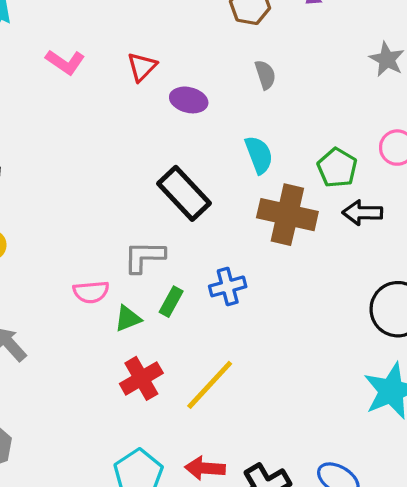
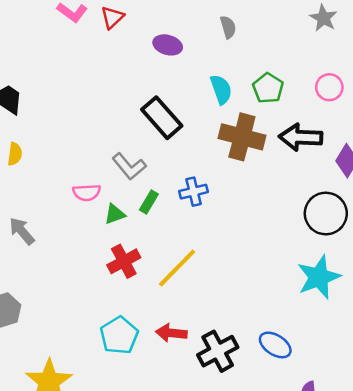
red triangle: (142, 67) -> (112, 17), moved
green pentagon: (337, 168) -> (268, 88), moved
black arrow: (362, 213) -> (301, 137), size x1.4
gray L-shape: (144, 257) -> (129, 166), turned -132

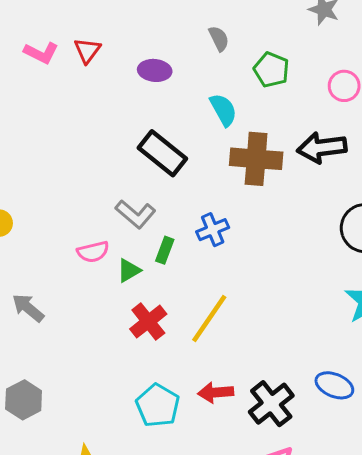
green pentagon: (268, 88) -> (271, 70), moved

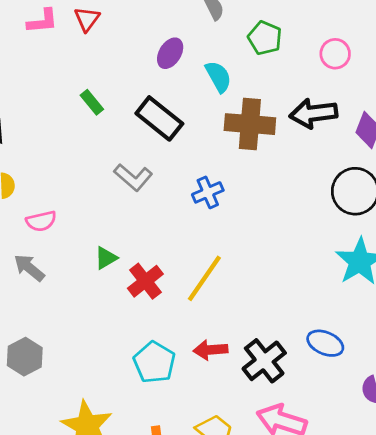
pink L-shape: (41, 53) -> (42, 21), turned -32
purple ellipse: (155, 70) -> (170, 53), moved, turned -64
green rectangle: (165, 250) -> (92, 102), moved, turned -60
pink semicircle: (93, 252) -> (41, 221), moved
green triangle: (129, 270) -> (106, 258), moved

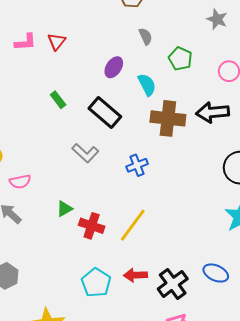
red cross: (145, 281) -> (92, 226), turned -35

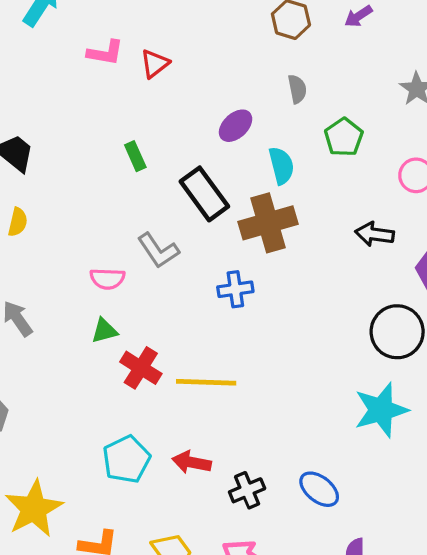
black arrow: (213, 112) -> (375, 234), size x0.7
brown cross: (168, 118) -> (268, 223), moved, turned -36
pink semicircle: (20, 182) -> (107, 279), moved
yellow line: (133, 225) -> (206, 382), turned 42
black cross: (173, 284) -> (247, 490), size x0.7

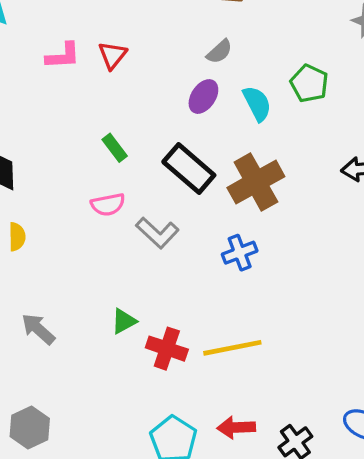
gray semicircle: (297, 89) -> (219, 52), moved, turned 72
cyan semicircle: (281, 166) -> (257, 103), moved
pink semicircle: (107, 279) -> (108, 205), moved

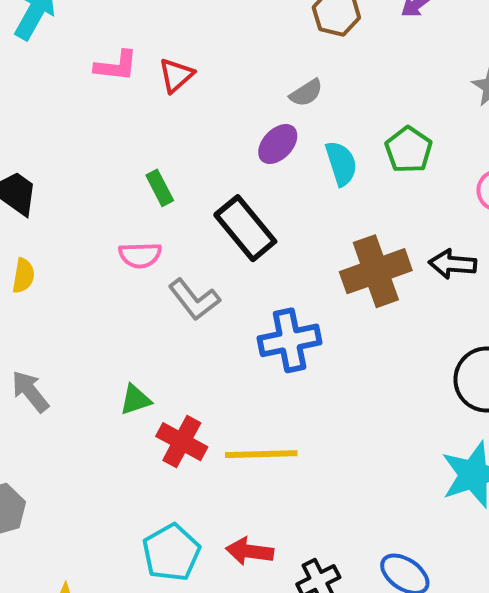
brown cross: (256, 182) -> (376, 271), moved
blue cross: (240, 253) -> (290, 340), size x1.4

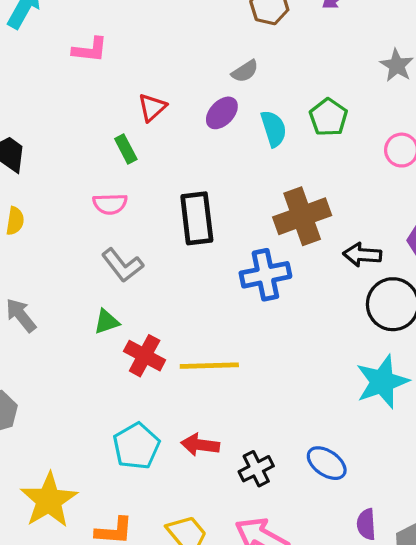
red triangle: (176, 75) -> (152, 107), moved
black rectangle: (245, 228) -> (197, 218), moved, turned 33
black arrow: (453, 264) -> (362, 255), moved
gray L-shape: (194, 299) -> (123, 265), moved
blue cross: (290, 340) -> (265, 275), moved

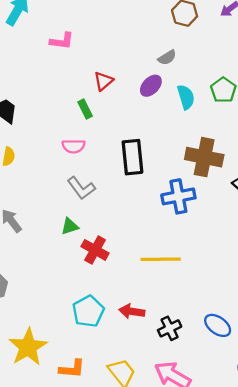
brown cross: (302, 216) -> (204, 157), turned 30
yellow line: (209, 366) -> (161, 259), moved

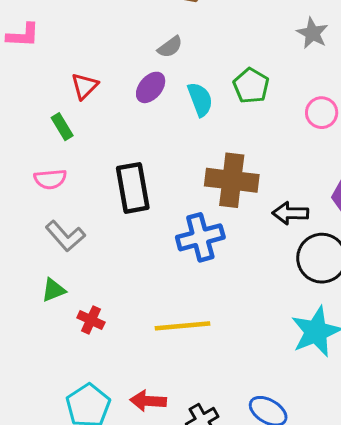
red cross: (95, 250) -> (91, 320), size x0.7

